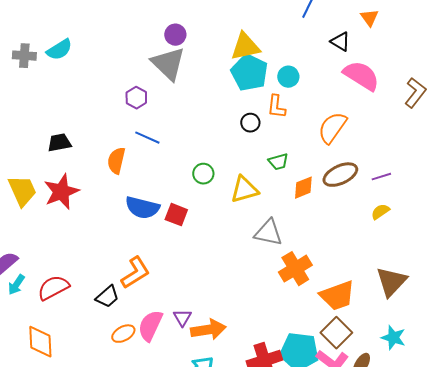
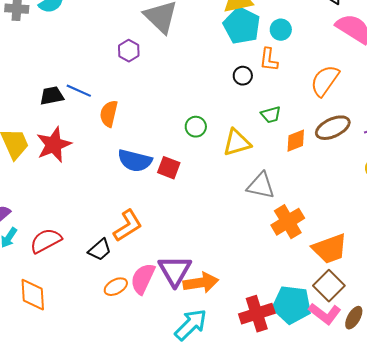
blue line: (147, 138) -> (79, 91), moved
purple triangle: (182, 318) -> (175, 271), size x1.8

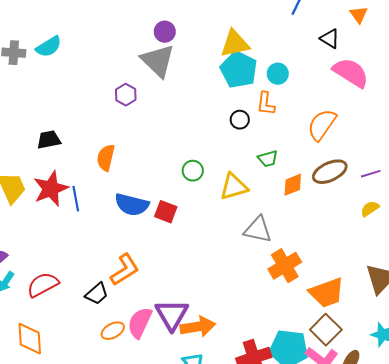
blue line: (79, 91) -> (76, 199), moved, turned 55

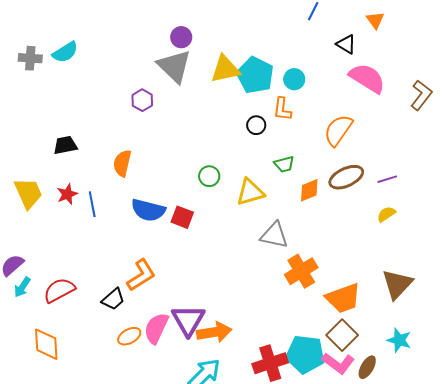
yellow triangle: (235, 44) -> (225, 69), moved
red star: (51, 189) -> (67, 194), size x0.6

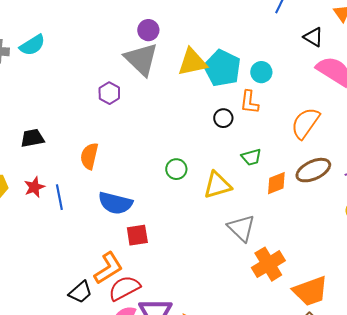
red square: (182, 217) -> (137, 235), moved, turned -30
gray triangle: (274, 235) -> (241, 228), turned 32
red semicircle: (59, 290) -> (124, 288), moved

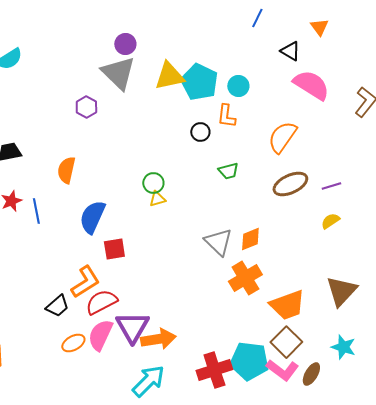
orange diamond: (276, 183) -> (250, 239), moved
yellow triangle: (217, 185) -> (157, 199), moved, size x0.6
blue semicircle: (115, 203) -> (92, 217), turned 100

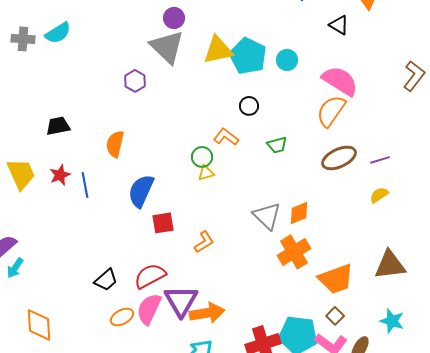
pink semicircle: (311, 85) -> (340, 81), moved
orange L-shape: (226, 116) -> (226, 137), moved, turned 120
orange L-shape: (85, 282) -> (204, 242), moved, size x0.7
brown triangle: (341, 291) -> (390, 265), turned 40
brown square: (286, 342) -> (335, 316), size x0.6

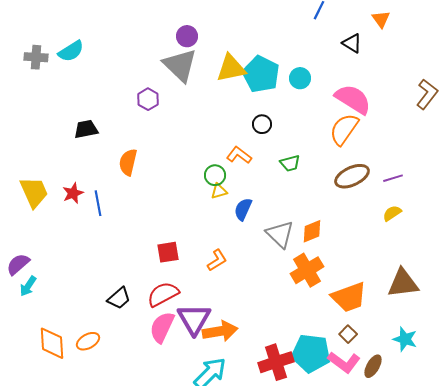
black trapezoid: (58, 126) -> (86, 129), moved
blue semicircle: (141, 191) -> (243, 209), moved, size x0.7
red square: (163, 223) -> (168, 252), moved
orange ellipse: (122, 317) -> (88, 341), moved

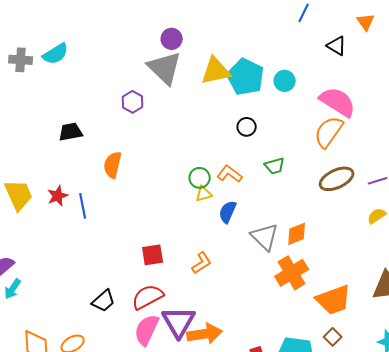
orange L-shape: (239, 155) -> (230, 174), moved

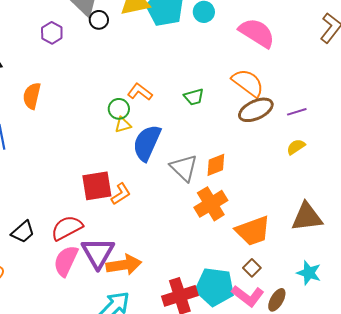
black circle: (247, 127) -> (99, 20), moved
orange semicircle: (329, 132) -> (248, 83), moved, turned 92
orange L-shape: (230, 174) -> (140, 92), moved
blue semicircle: (228, 212) -> (147, 143), size x1.6
red square: (153, 255) -> (97, 186), moved, size x1.4

